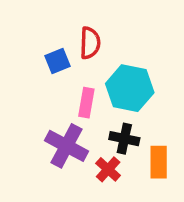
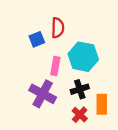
black cross: (124, 139) -> (80, 89), turned -30
red cross: (108, 169) -> (80, 115), moved

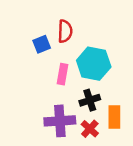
purple cross: (43, 94) -> (60, 121), moved, turned -32

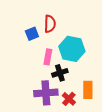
black cross: (90, 100) -> (60, 73), moved

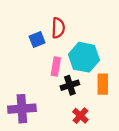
orange rectangle: (88, 90) -> (103, 84), moved
purple cross: (46, 93) -> (22, 109), moved

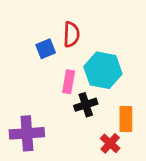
orange rectangle: (103, 84) -> (126, 119), moved
red cross: (80, 116) -> (110, 143), moved

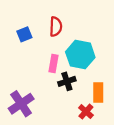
blue square: (46, 49) -> (24, 34), moved
purple cross: (27, 133) -> (21, 104), turned -30

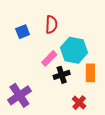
pink rectangle: (54, 63) -> (49, 58), turned 35
orange rectangle: (98, 93) -> (90, 73), moved

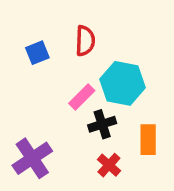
orange rectangle: (90, 73) -> (148, 140), moved
red cross: (79, 103) -> (109, 165), moved

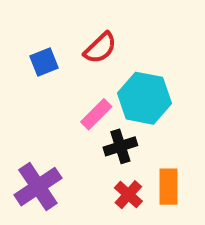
red semicircle: (85, 41) -> (100, 48), turned 44
orange rectangle: (148, 140) -> (169, 187), moved

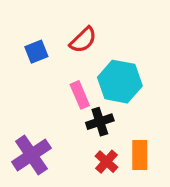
pink rectangle: (96, 114) -> (80, 95), turned -68

